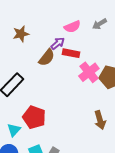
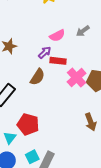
brown semicircle: (47, 58) -> (37, 77), moved

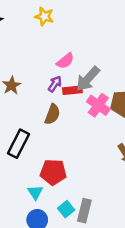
gray arrow: (83, 31) -> (88, 79), moved, size x1.6

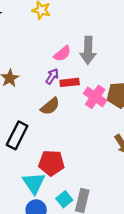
gray arrow: (88, 79) -> (88, 50), moved, turned -40
brown semicircle: (52, 114) -> (50, 106), turned 30
cyan triangle: (35, 192) -> (34, 183), size x1.5

